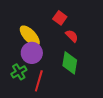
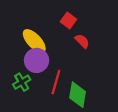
green diamond: (70, 63) -> (78, 95), moved
red line: (39, 81) -> (56, 82), moved

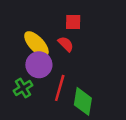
red square: (68, 21) -> (73, 22), turned -35
red semicircle: (82, 41) -> (66, 44), moved

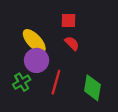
red semicircle: (66, 44) -> (72, 43), moved
green diamond: (83, 101) -> (92, 88), moved

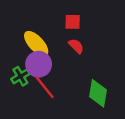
green cross: (22, 82) -> (20, 76), moved
red line: (56, 82) -> (45, 87), moved, turned -55

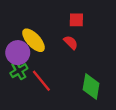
red square: (73, 22) -> (76, 20), moved
purple circle: (39, 64) -> (18, 53), moved

